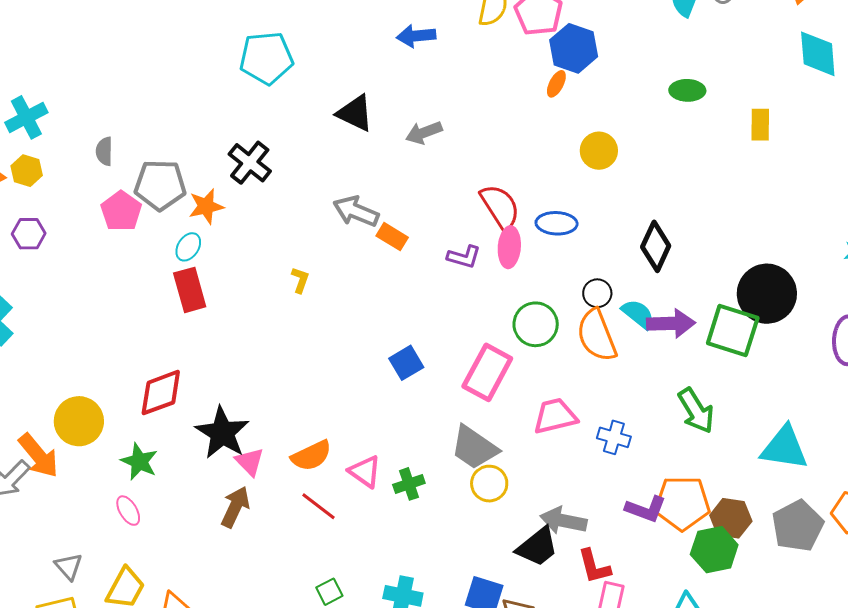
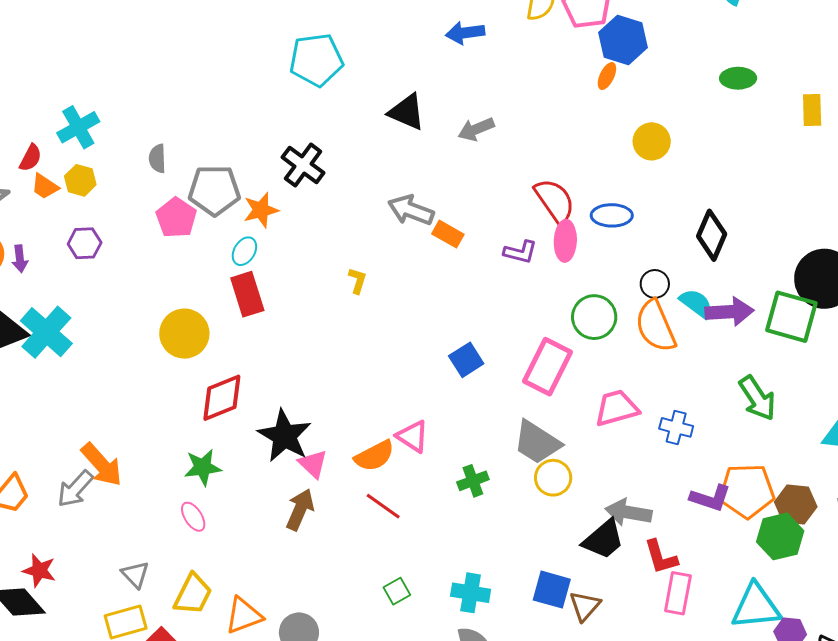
yellow circle: (79, 421) -> (184, 334), moved
green star: (139, 462) -> (203, 467), turned -30
pink triangle: (365, 471) -> (412, 436), moved

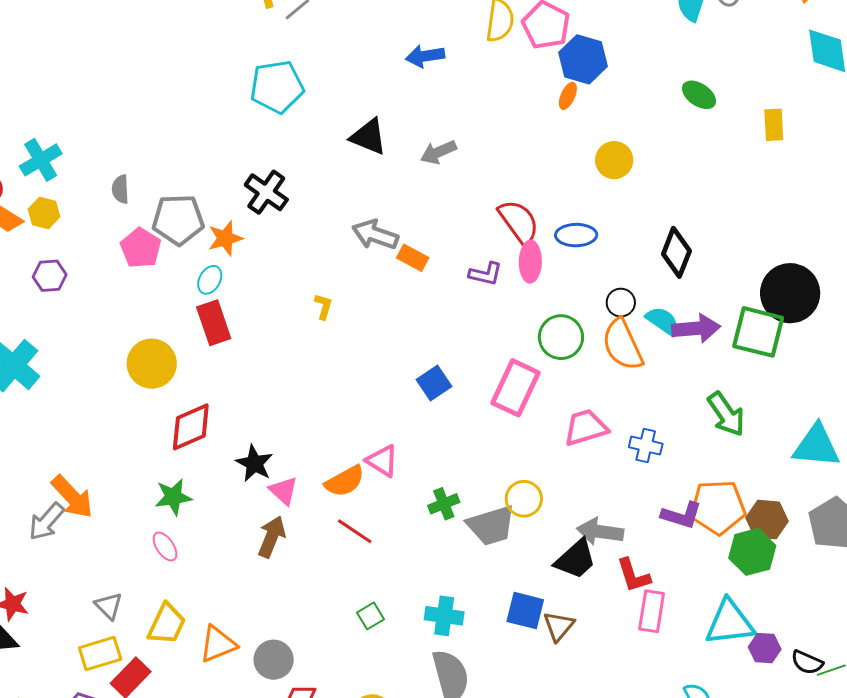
green ellipse: (738, 78) -> (699, 95), turned 36
black star: (285, 436) -> (254, 463), size x0.7
gray trapezoid: (537, 442) -> (491, 525), moved, turned -48

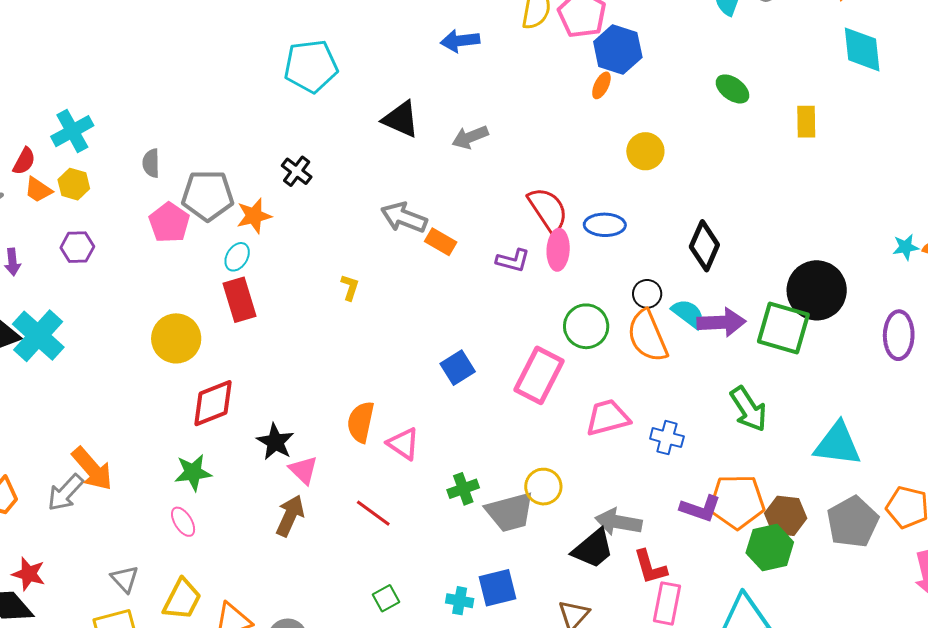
black cross: (266, 192) -> (297, 171), size x0.7
orange semicircle: (345, 481) -> (361, 422), moved, turned 129
blue square: (525, 611) -> (498, 588), moved, turned -30
cyan cross: (444, 616) -> (460, 601), size x0.7

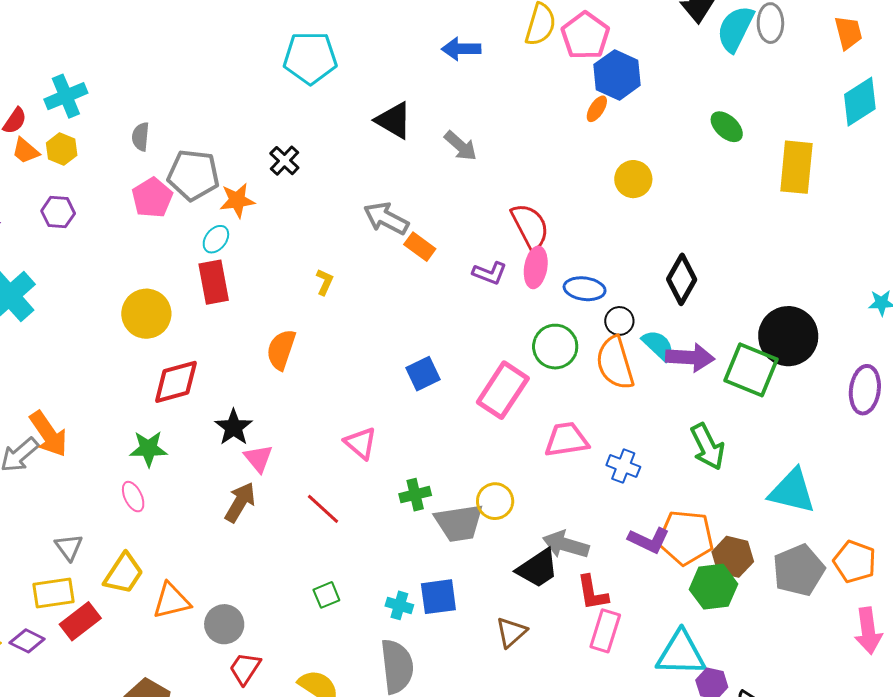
cyan diamond: (862, 49) -> (860, 102), turned 57
yellow rectangle: (806, 122) -> (796, 167), size x1.6
gray arrow: (470, 137) -> (461, 146), turned -123
blue ellipse: (605, 225) -> (585, 289), moved
orange semicircle: (361, 422) -> (281, 350), moved

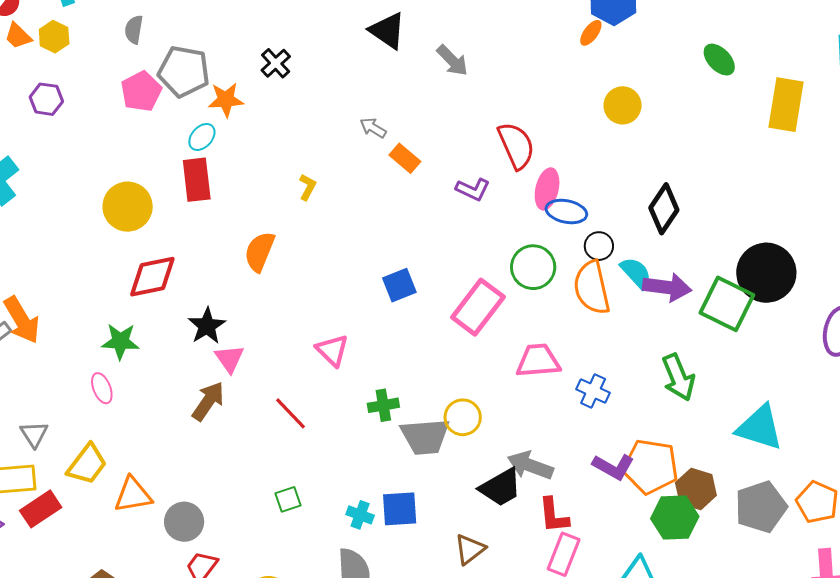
gray arrow: (386, 218) -> (373, 128), size x0.6
pink ellipse: (536, 267) -> (547, 189), moved

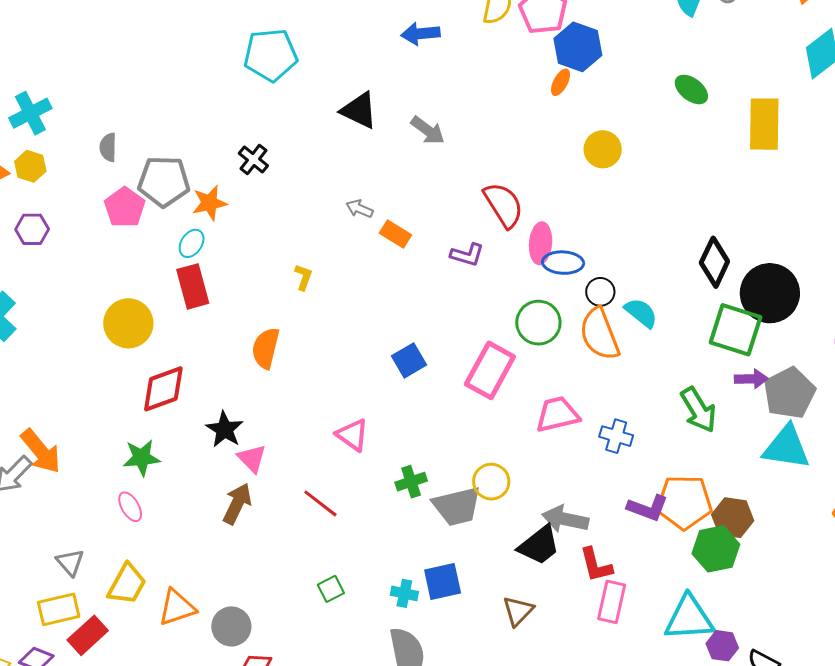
black diamond: (664, 209) -> (714, 262), moved
purple arrow: (667, 287) -> (751, 379), moved, size x0.7
gray pentagon: (761, 507) -> (789, 393), moved

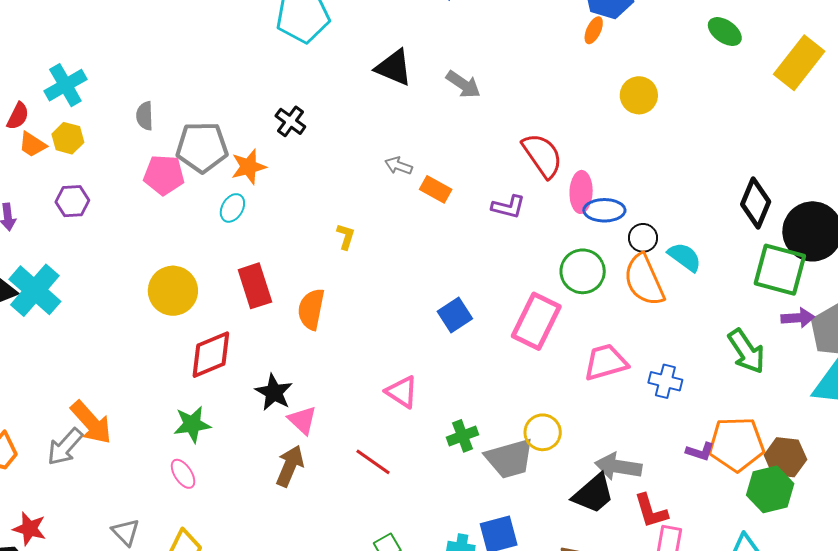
yellow rectangle: (764, 124) -> (799, 63), turned 40
pink pentagon: (125, 207) -> (164, 175), turned -30
red rectangle: (193, 286) -> (255, 286), moved
purple L-shape: (648, 508) -> (700, 452), size x0.7

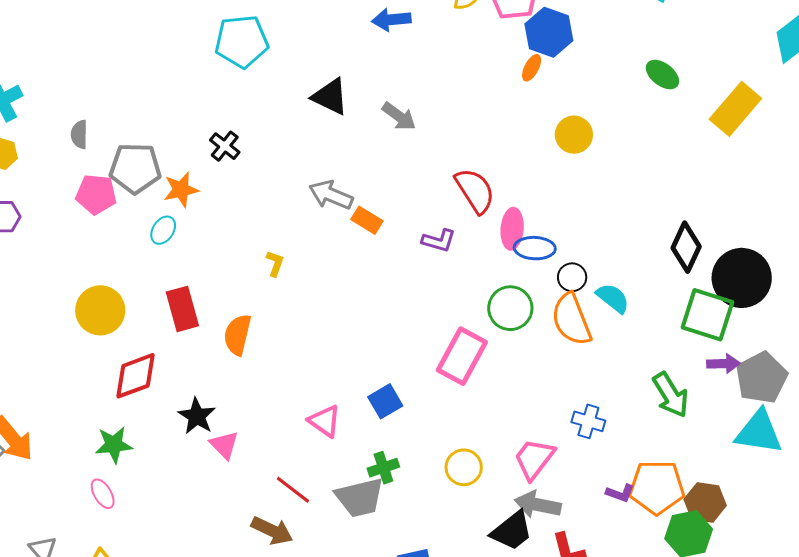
gray arrow: (399, 166) -> (331, 195), size x1.6
blue square: (455, 315) -> (385, 401), moved
pink trapezoid: (606, 362) -> (534, 459), moved, turned -39
gray trapezoid: (510, 458) -> (360, 498), moved
brown arrow: (290, 466) -> (272, 531), moved, turned 90

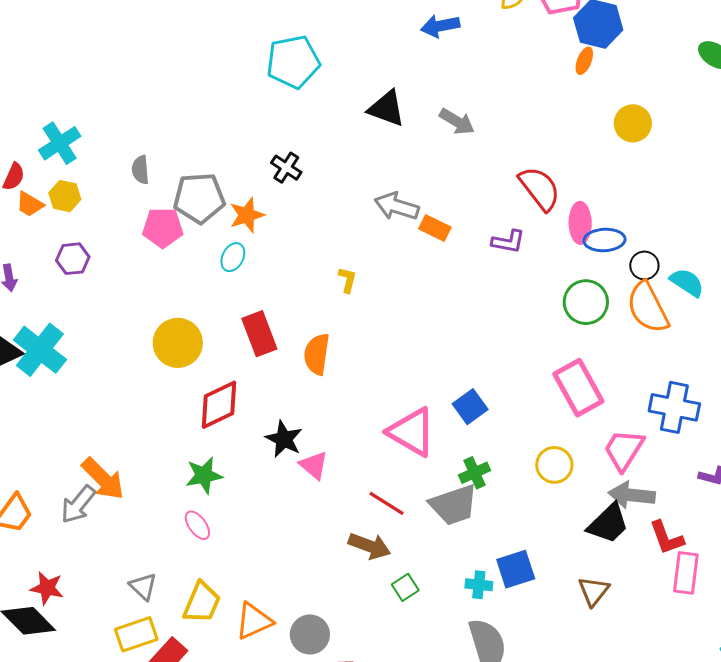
pink rectangle: (462, 356) -> (578, 388), moved, turned -52
pink triangle: (325, 421) -> (412, 432), size x1.5
blue cross: (588, 421) -> (674, 407), size x1.5

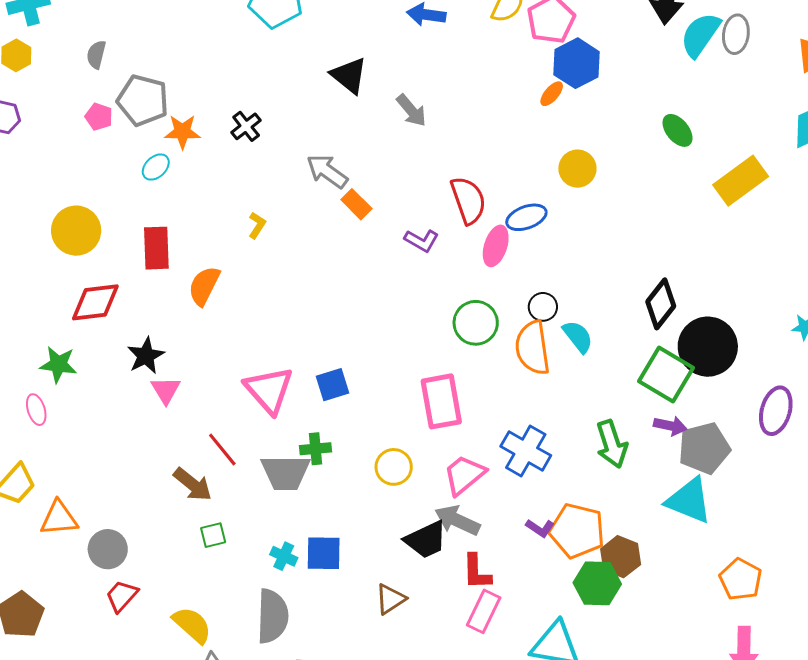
black cross: (286, 168) -> (246, 126), moved
pink pentagon: (163, 228) -> (99, 117), size x0.7
blue ellipse: (604, 240) -> (526, 217), moved, turned -36

